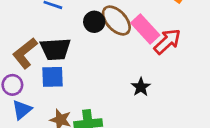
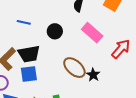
brown ellipse: (116, 20) -> (74, 68), moved
red arrow: (167, 41) -> (121, 49), moved

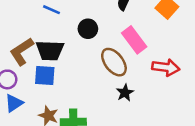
red arrow: (121, 49) -> (166, 67), turned 45
brown ellipse: (74, 68) -> (114, 62), moved

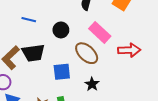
blue square: (45, 76) -> (62, 72), moved
black star: (125, 93) -> (92, 84), moved

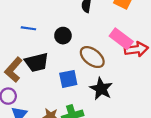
pink rectangle: (100, 32) -> (121, 39), moved
black star: (92, 84) -> (101, 89), size x1.5

